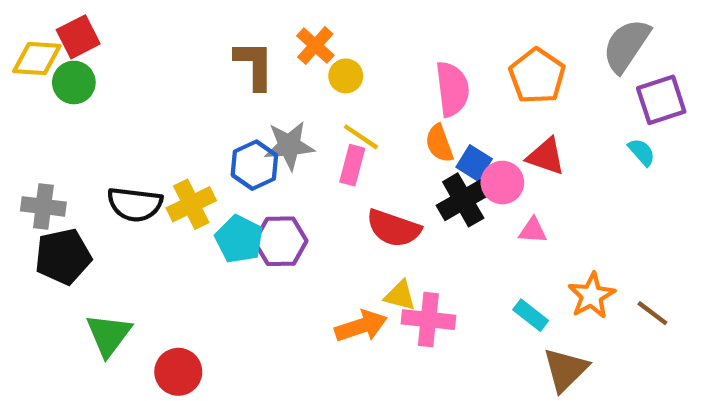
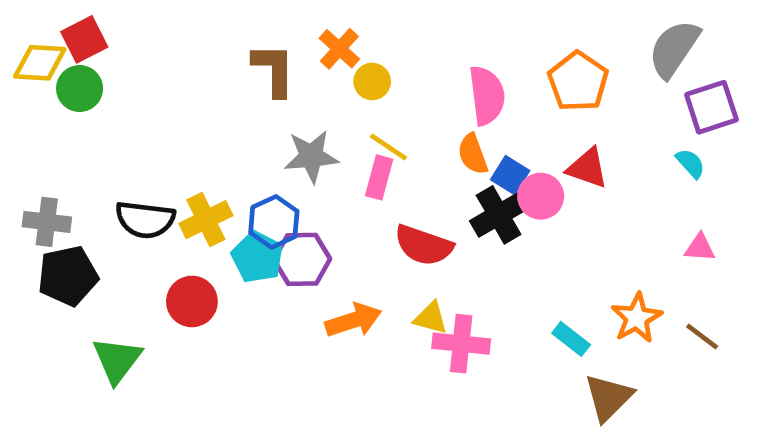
blue hexagon: (254, 165) -> (274, 222), moved
pink triangle: (533, 230) -> (700, 248), moved
orange arrow: (361, 326) -> (353, 320), moved
red circle: (178, 372) -> (192, 301), moved

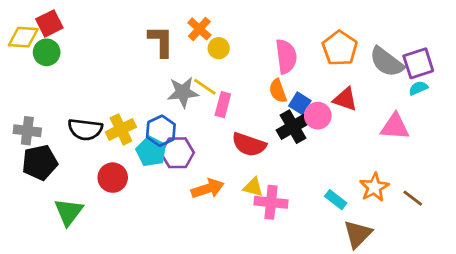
gray semicircle: (674, 49) -> (387, 62), moved, turned -87
yellow line: (389, 147) -> (205, 87), moved
cyan semicircle: (690, 163) -> (418, 88), moved, turned -72
pink triangle: (700, 248) -> (395, 127), moved, size x1.6

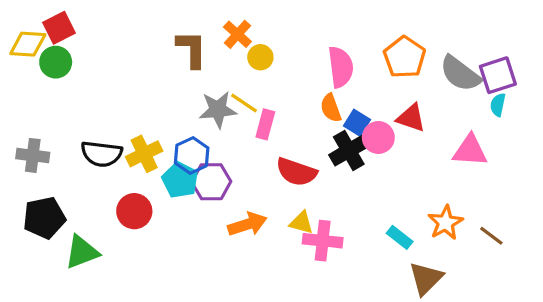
cyan semicircle: (418, 88) -> (498, 105), turned -54
black pentagon: (40, 162) -> (44, 218), moved
green triangle: (69, 212) -> (82, 252), turned 32

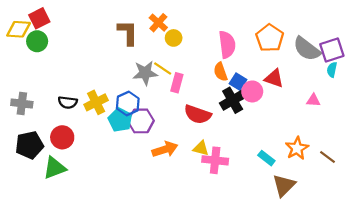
pink triangle: (470, 151) -> (313, 100), size x0.6
black semicircle: (102, 154) -> (68, 102), size x0.7
red circle: (134, 211) -> (62, 137), moved

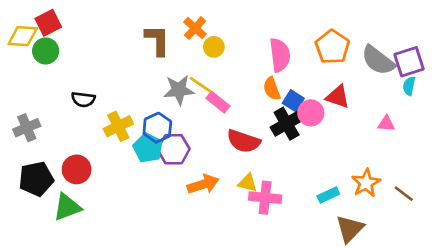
pink rectangle: (177, 83) -> (218, 102), turned -66
black semicircle: (68, 102) -> (83, 99), moved
gray cross: (22, 103) -> (27, 128), turned -30
cyan rectangle: (266, 158) -> (328, 195), turned -63

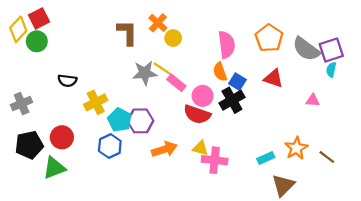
yellow diamond: (23, 36) -> (18, 29), turned -50
pink circle: (311, 113) -> (203, 96), moved
blue hexagon: (157, 128) -> (110, 146), moved

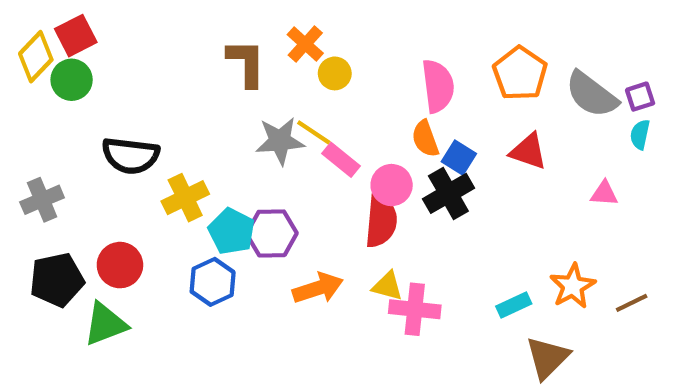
purple square: (331, 50) -> (640, 97), size x0.6
black semicircle: (67, 81) -> (131, 156), size x1.5
red semicircle: (197, 114) -> (381, 221), turned -104
brown line: (327, 157) -> (632, 303), turned -63

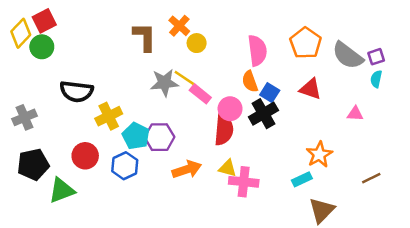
red circle: (120, 265) -> (85, 156), moved
orange star: (573, 286) -> (319, 155), moved

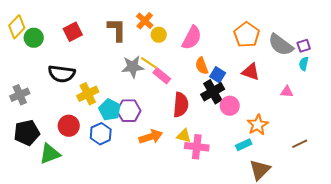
red square: (44, 21) -> (73, 32), moved
pink semicircle: (257, 51) -> (192, 38), moved, turned 35
pink circle: (230, 109) -> (230, 106), moved

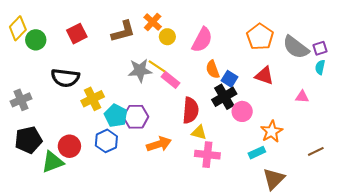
brown L-shape: (117, 30) -> (123, 31), turned 75
red circle: (69, 126) -> (69, 146), moved
yellow triangle: (184, 136) -> (199, 133), moved

